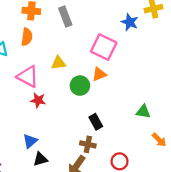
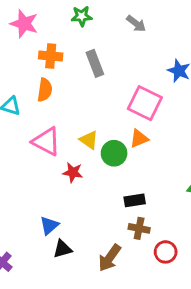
yellow triangle: (58, 63) -> (89, 140), moved, turned 42
red star: (38, 100) -> (73, 172), moved
black rectangle: (96, 122) -> (135, 200), turned -70
brown cross: (88, 144) -> (139, 228), moved

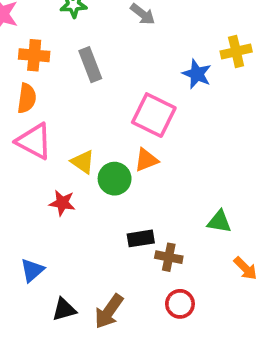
pink triangle: (46, 141) -> (34, 141), moved
brown cross: (139, 228) -> (169, 257), moved
black triangle: (62, 249) -> (64, 309), moved

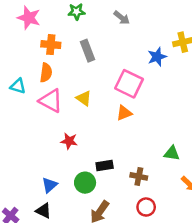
blue star: (197, 74) -> (157, 57), turned 30
yellow triangle: (83, 162) -> (84, 98), moved
green circle: (115, 179) -> (85, 183), moved
black rectangle: (141, 238) -> (105, 165), moved
black triangle: (64, 309) -> (43, 211), moved, turned 42

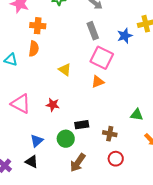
gray rectangle: (87, 51) -> (93, 31), moved
pink triangle: (51, 101) -> (21, 104), moved

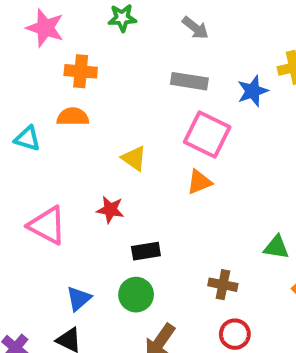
gray rectangle: (93, 31) -> (189, 81), turned -60
orange semicircle: (34, 49) -> (73, 117), turned -98
red star: (53, 105) -> (110, 210), moved
black rectangle: (82, 125) -> (146, 251), moved

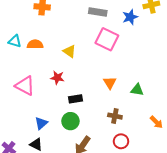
orange semicircle: (73, 117) -> (35, 44), moved
orange triangle: (199, 182) -> (110, 83), moved, turned -40
green triangle: (276, 247) -> (137, 90), moved

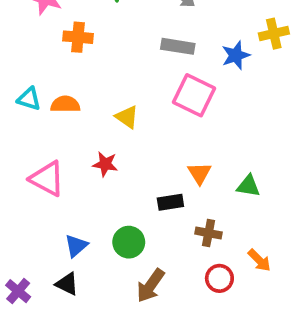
black rectangle: (76, 99) -> (170, 202), moved
orange arrow: (156, 122) -> (259, 260), moved

